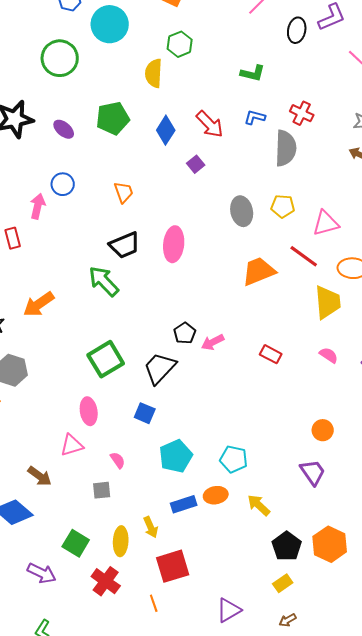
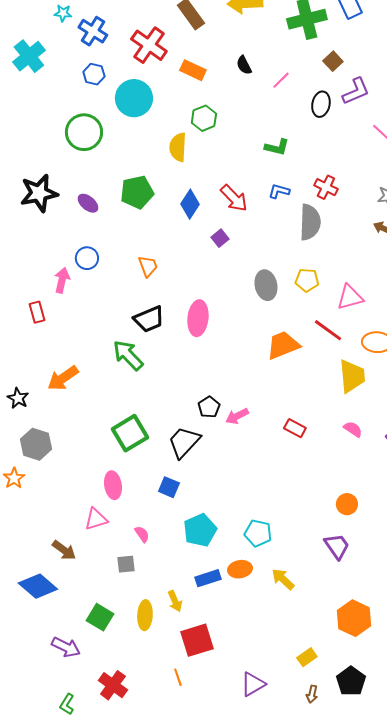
black pentagon: (287, 546) -> (351, 681), moved
red cross: (106, 581) -> (113, 685), moved
brown arrow: (288, 620) -> (312, 694), turned -48

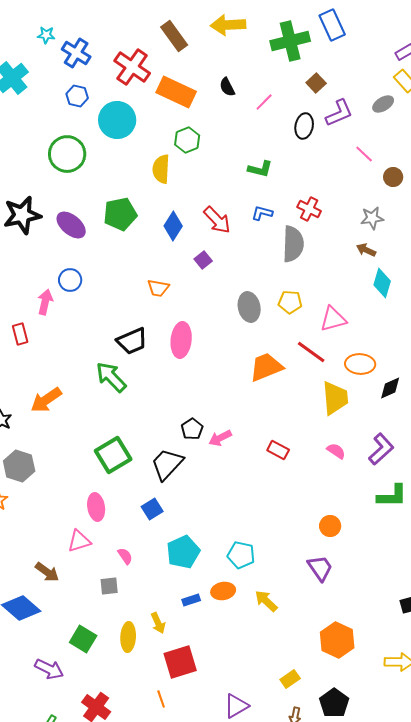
orange rectangle: (193, 70) -> (176, 92), size x1.5
purple ellipse: (88, 203) -> (71, 225), size x1.4
orange trapezoid: (148, 266) -> (158, 288), moved, turned 120
blue square: (169, 487) -> (152, 509), turned 35
blue rectangle: (208, 578) -> (191, 600), size x0.7

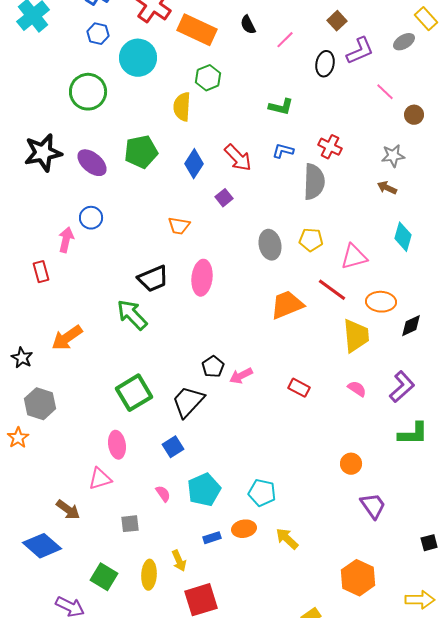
cyan diamond: (382, 283) -> (403, 237), moved
pink semicircle: (125, 556) -> (163, 494), moved
purple trapezoid: (320, 568) -> (373, 506), moved

